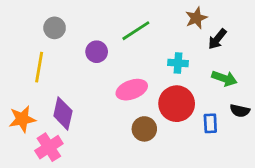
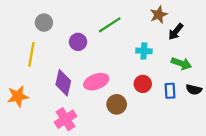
pink ellipse: (132, 90) -> (96, 82), moved
red circle: (177, 104) -> (143, 84), size x0.6
purple diamond: (63, 113) -> (63, 83), moved
blue rectangle: (210, 123) -> (170, 91), moved
pink cross: (49, 147) -> (66, 119), moved

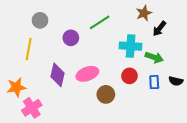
cyan cross: (144, 51) -> (131, 46), size x1.5
green arrow: (181, 63) -> (154, 57), moved
pink cross: (66, 119) -> (32, 108), moved

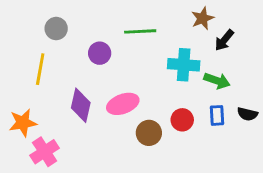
green line: (100, 22) -> (140, 31), turned 30
red circle: (130, 76) -> (182, 120), moved

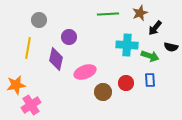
green line: (140, 31) -> (108, 14), moved
purple diamond: (81, 105) -> (56, 59), moved
black semicircle: (247, 114) -> (171, 47), moved

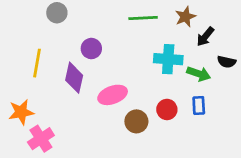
gray circle: (39, 20) -> (57, 13), moved

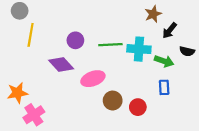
gray circle: (57, 13) -> (20, 11), moved
green line: (143, 18) -> (110, 45), moved
yellow line: (37, 63) -> (31, 35), moved
purple diamond: (74, 78) -> (61, 64), turned -55
red circle: (167, 109) -> (138, 107), moved

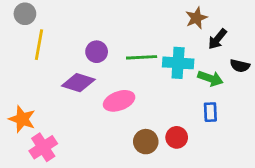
purple diamond: (61, 64) -> (78, 83), turned -30
orange star: (17, 93) -> (22, 119), turned 30
brown circle: (113, 101) -> (146, 142), moved

